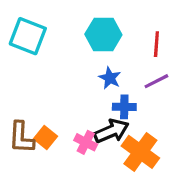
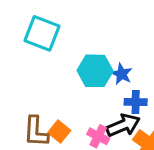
cyan hexagon: (103, 35) -> (95, 71), moved

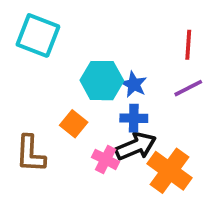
blue cross: (136, 102) -> (134, 118), moved
orange square: (59, 132) -> (74, 124), moved

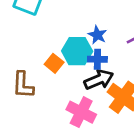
cyan hexagon: (102, 81) -> (77, 51), moved
pink cross: (106, 159) -> (81, 112), moved, size x1.5

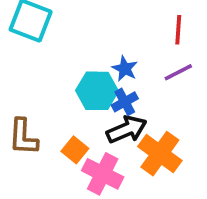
blue cross: (97, 59) -> (125, 102), turned -30
orange square: (54, 63) -> (75, 150), moved

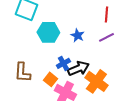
cyan hexagon: (97, 91) -> (48, 32), moved
blue cross: (125, 102) -> (63, 63), moved

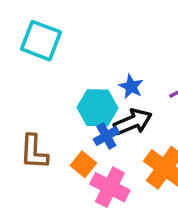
cyan hexagon: (48, 32) -> (98, 108), moved
black arrow: (78, 68) -> (133, 122), moved

